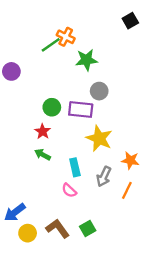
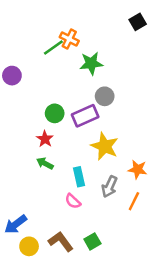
purple rectangle: (81, 110) -> (85, 116), turned -30

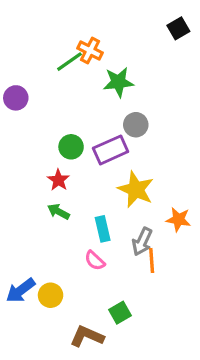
orange line: (134, 201) -> (152, 261), moved, turned -30
brown L-shape: (61, 241) -> (87, 336), moved, turned -30
yellow circle: (29, 246) -> (51, 295), moved

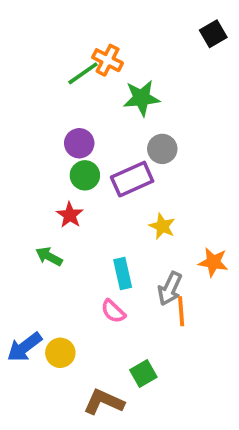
purple circle: (16, 98) -> (79, 143), moved
yellow star: (136, 189) -> (162, 226), size x0.6
green arrow: (58, 212) -> (49, 257), moved

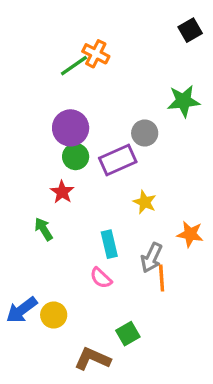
green star: (142, 98) -> (183, 101), moved
purple circle: (79, 143) -> (71, 128), size x1.4
green arrow: (49, 257) -> (44, 229), turned 30

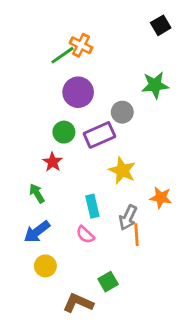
purple circle: (71, 128) -> (78, 92), moved
yellow star: (145, 202) -> (122, 171), size x1.4
blue arrow: (22, 310) -> (37, 232), moved

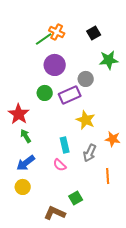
black square: (161, 25) -> (94, 33), moved
red star: (52, 162) -> (19, 114), moved, size x1.5
orange line: (137, 235) -> (108, 176), moved
yellow circle: (45, 266) -> (23, 187), moved

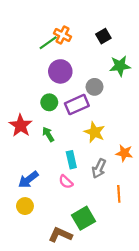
green arrow: (26, 136) -> (48, 134), moved
green square: (76, 198) -> (83, 218), size x1.5

